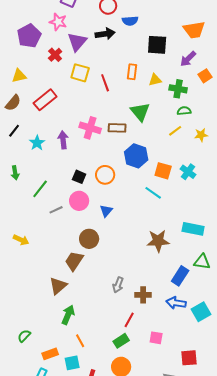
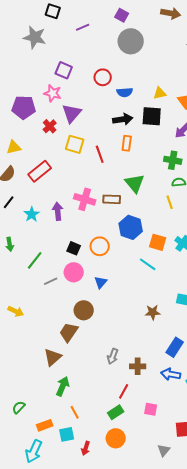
black arrow: (105, 34) -> (123, 119), moved
purple pentagon: (29, 36) -> (24, 107), turned 30
yellow triangle: (155, 80) -> (160, 93), moved
yellow line: (175, 131) -> (170, 202), turned -72
brown star: (158, 241) -> (153, 312), size x0.7

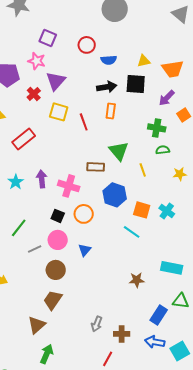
pink cross: (85, 199) -> (69, 186), moved
yellow line: (170, 202) -> (143, 170), moved
brown circle: (84, 310) -> (56, 270), moved

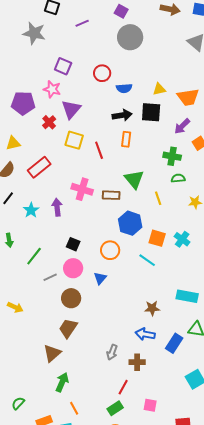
pink cross: (69, 186) -> (82, 189), moved
orange circle: (84, 214) -> (110, 250), moved
blue arrow: (155, 342) -> (145, 334), moved

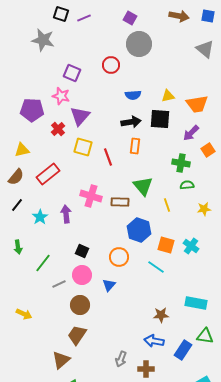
purple line: (82, 23) -> (84, 18), moved
red circle: (102, 73) -> (111, 65), moved

